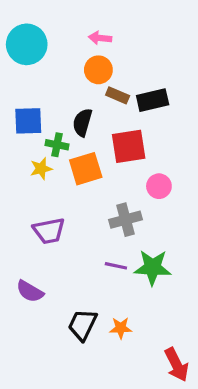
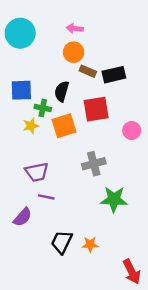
pink circle: (159, 186) -> (132, 130), moved
purple line: (116, 266) -> (46, 197), moved
purple semicircle: (30, 291) -> (23, 217), turned -78

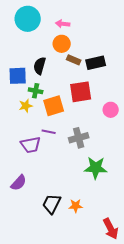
cyan circle: (20, 33) -> (28, 19), moved
black semicircle: (62, 91) -> (40, 66), moved
purple line: (46, 197) -> (49, 132), moved

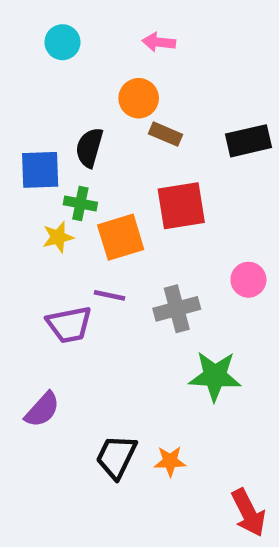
cyan circle: (28, 19) -> (62, 42), size x0.6
pink arrow: (63, 24) -> (159, 42), moved
black rectangle: (96, 63) -> (248, 141), moved
pink circle: (111, 110) -> (248, 280), moved

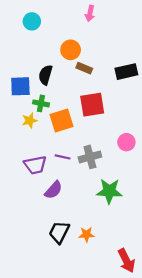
pink arrow: (159, 42) -> (90, 13), moved, turned -84
purple line: (110, 295) -> (63, 157), moved
purple semicircle: (42, 410) -> (53, 190), moved

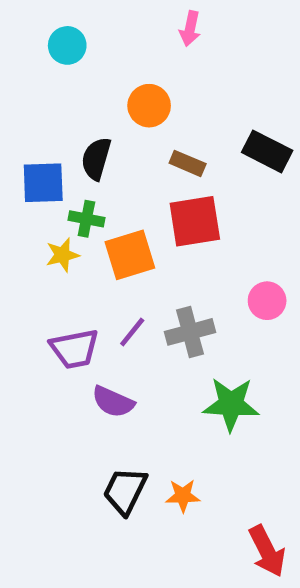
brown rectangle: (84, 68) -> (188, 163), moved
black rectangle: (126, 72) -> (267, 151), turned 40
purple line: (63, 157) -> (132, 332), turned -63
purple semicircle: (53, 190) -> (113, 402), turned 72

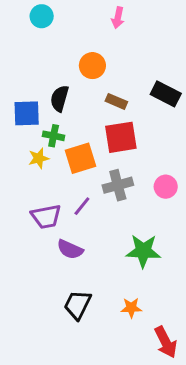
cyan circle: (67, 45) -> (42, 16), moved
gray cross: (190, 332) -> (118, 185), moved
orange star: (183, 496) -> (131, 308), moved

